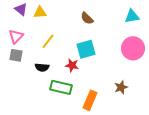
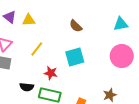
red star: (72, 65) -> (51, 73), moved
black semicircle: (42, 67) -> (27, 87), moved

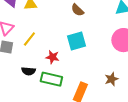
yellow line: (37, 49) -> (29, 39), moved

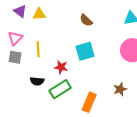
yellow line: (29, 39) -> (38, 49), turned -42
green rectangle: (51, 79) -> (60, 89), turned -45

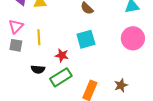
brown star: (120, 89) -> (121, 85), moved

